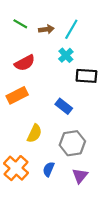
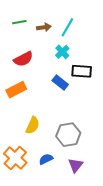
green line: (20, 24) -> (19, 22), turned -40
blue rectangle: (64, 106) -> (60, 82), moved
blue semicircle: (49, 169) -> (46, 159), turned 40

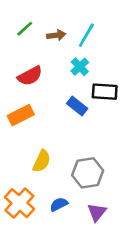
green line: (19, 22) -> (25, 29), turned -32

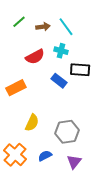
cyan line: (86, 35) -> (66, 27), turned -66
cyan cross: (80, 67) -> (61, 51), turned -32
red semicircle: (30, 76) -> (35, 57), moved

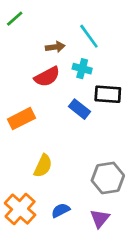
green line: (19, 22) -> (15, 19), moved
brown arrow: (43, 27) -> (55, 47), moved
gray hexagon: (67, 132) -> (108, 178), moved

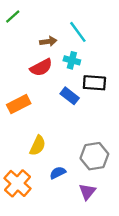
blue semicircle: (61, 210) -> (58, 173), moved

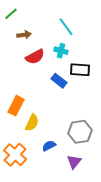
brown arrow: (48, 41) -> (24, 35), moved
orange rectangle: (19, 104) -> (16, 106), moved, turned -36

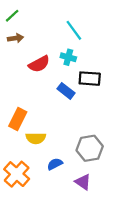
brown arrow: (24, 35) -> (15, 38), moved
yellow semicircle: (32, 123) -> (36, 138), turned 66
purple triangle: (74, 162) -> (83, 182), turned -35

